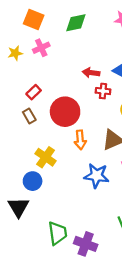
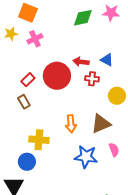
green diamond: (76, 23) -> (83, 18), moved
yellow star: (15, 53) -> (11, 34), moved
red circle: (65, 112) -> (57, 76), moved
yellow cross: (46, 157) -> (39, 140), turned -30

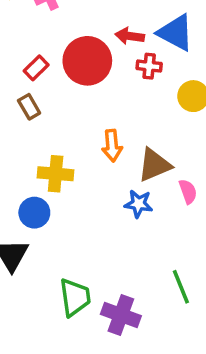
blue triangle: (107, 60) -> (176, 33), size x1.6
brown triangle: (101, 124) -> (154, 165), moved
blue star: (86, 157) -> (139, 204), size x0.7

